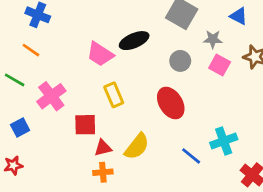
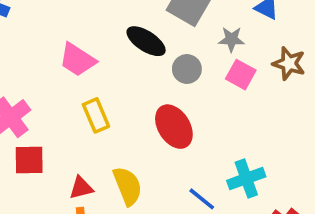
black ellipse: (134, 41) -> (146, 41), moved, turned 56
red square: (85, 125) -> (29, 160), moved
yellow semicircle: (137, 146) -> (128, 186), turned -60

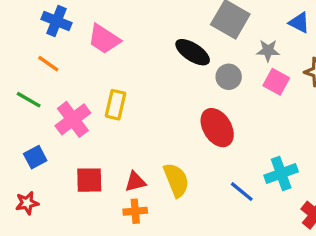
pink trapezoid: (77, 60) -> (104, 39), moved
yellow rectangle: (96, 115) -> (116, 105), moved, turned 36
red square: (29, 160) -> (89, 180), moved

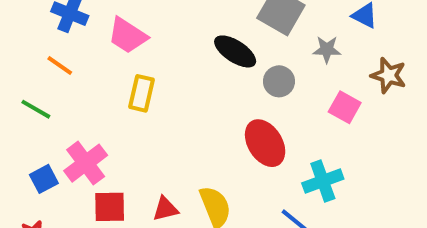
pink square: (276, 82) -> (345, 107), moved
yellow rectangle: (116, 105) -> (141, 93), moved
pink cross: (73, 119) -> (86, 163), moved
cyan cross: (281, 173) -> (323, 181), moved

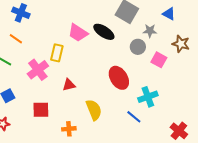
pink trapezoid: (128, 36) -> (78, 33), moved
gray circle: (279, 81) -> (138, 47), moved
pink cross: (86, 163) -> (38, 70), moved
red triangle: (165, 209) -> (69, 85), moved

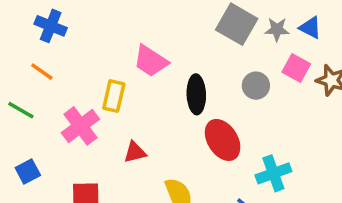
gray star: (150, 31) -> (277, 29), moved
black ellipse: (104, 32) -> (196, 94), moved, turned 55
pink square: (159, 60) -> (296, 68), moved

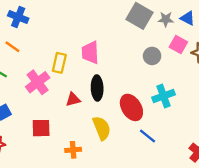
pink trapezoid: (151, 61) -> (90, 53), moved, turned 55
black ellipse: (196, 94) -> (97, 88), moved
red ellipse: (223, 140) -> (131, 107), moved
cyan cross: (273, 173) -> (163, 96), moved

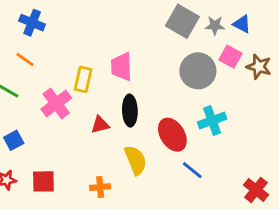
gray circle: (152, 56) -> (198, 71), size x1.6
red square: (41, 128) -> (43, 181), moved

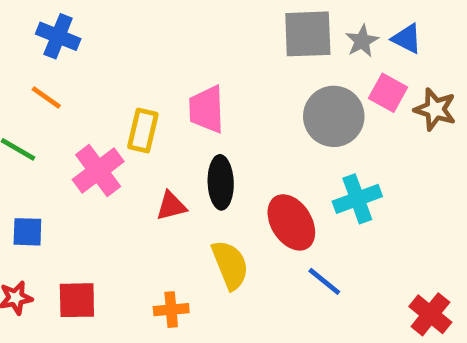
gray square: (182, 21) -> (308, 34), turned -32
gray star: (215, 26) -> (362, 41), turned -30
blue square: (14, 140) -> (27, 232), turned 30

